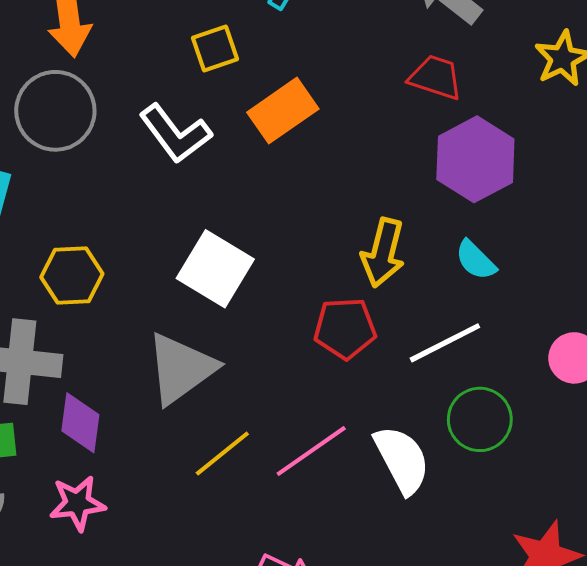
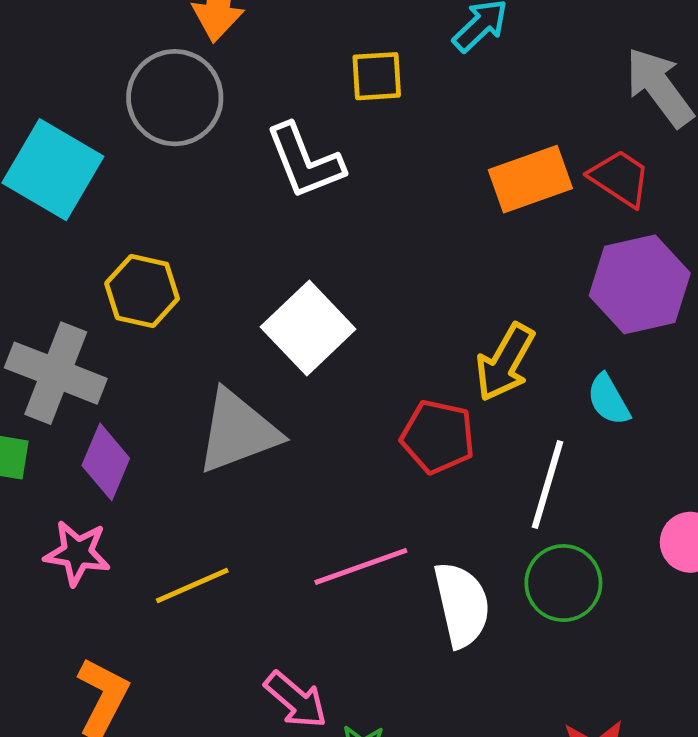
orange rectangle: (283, 111) -> (530, 179), moved
white line: (445, 343) -> (548, 485), turned -62
yellow line: (222, 454) -> (192, 585), moved

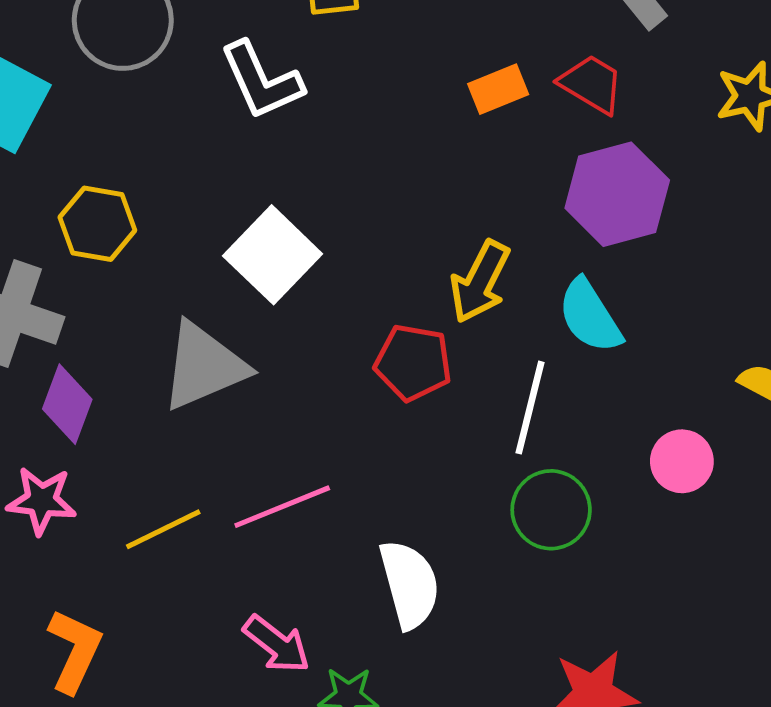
orange rectangle: (530, 179) -> (498, 89), size x0.7
cyan semicircle: (608, 400) -> (590, 316), size x1.4
pink line: (361, 566) -> (282, 507), moved
white semicircle: (462, 605) -> (410, 584), moved

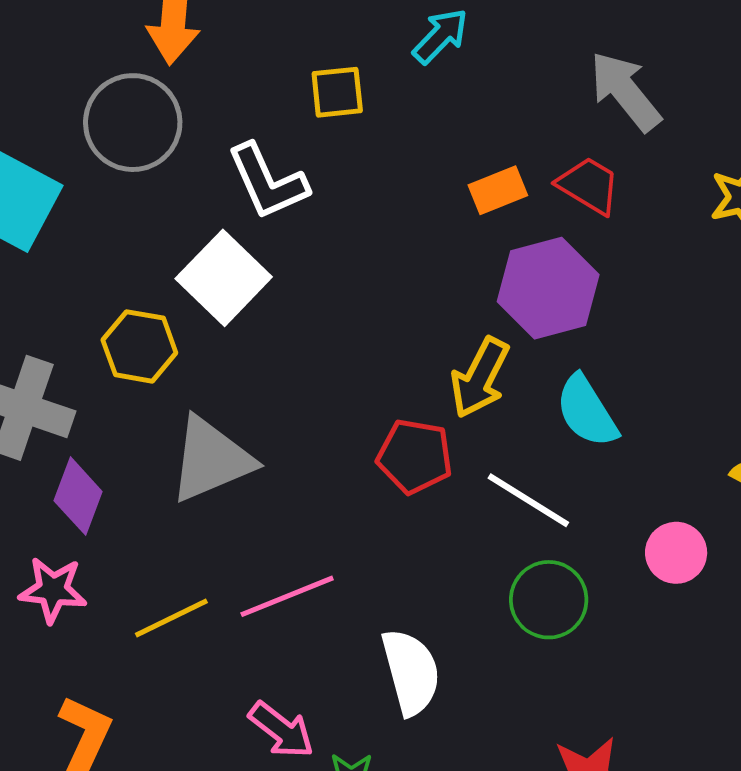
purple hexagon: (617, 194) -> (548, 288), moved
yellow hexagon: (97, 224) -> (139, 346), moved
white square: (273, 255) -> (224, 278), moved
white line: (530, 408) -> (528, 500), turned -72

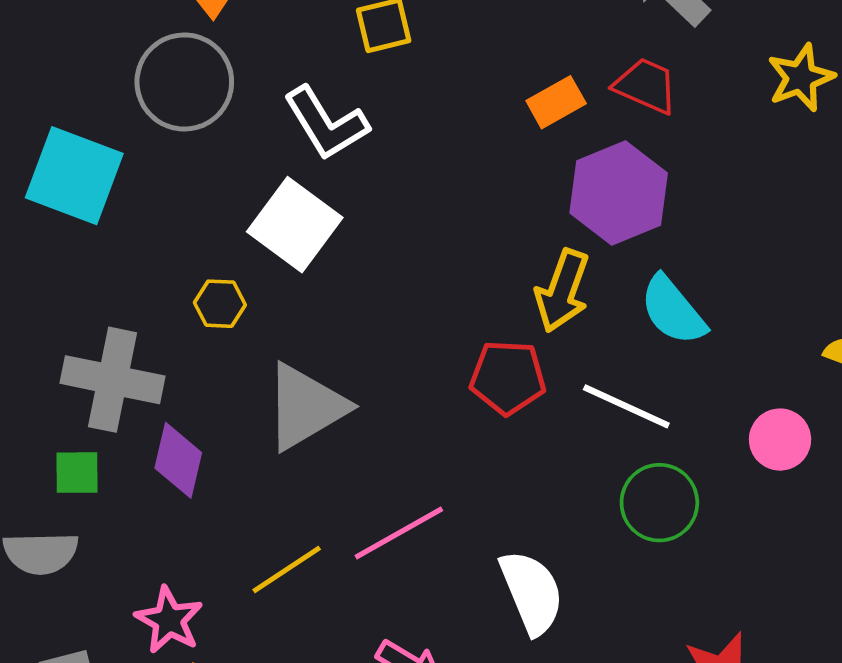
yellow hexagon: (139, 346) -> (220, 304), size x0.7
pink star: (53, 590) -> (169, 620), moved, turned 30

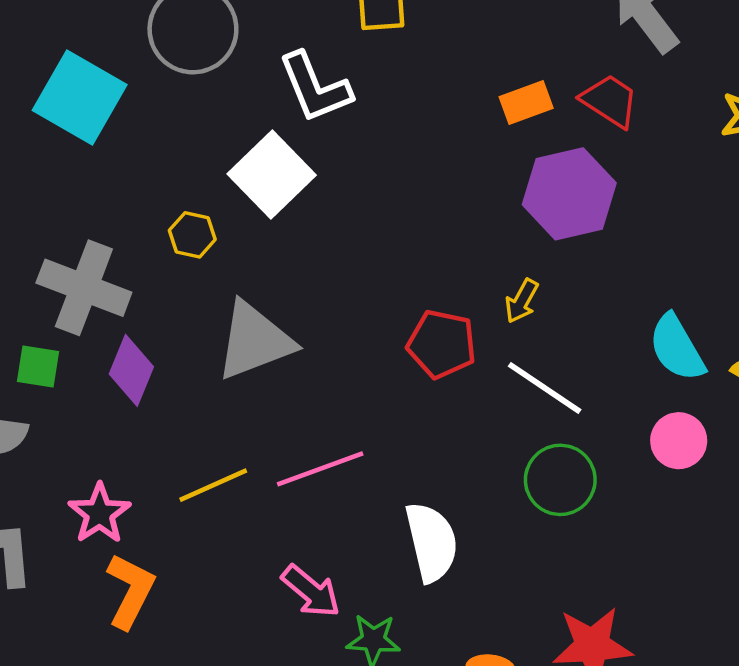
yellow arrow: (562, 291) -> (522, 301), moved, size x0.6
cyan semicircle: (673, 310) -> (677, 348), moved

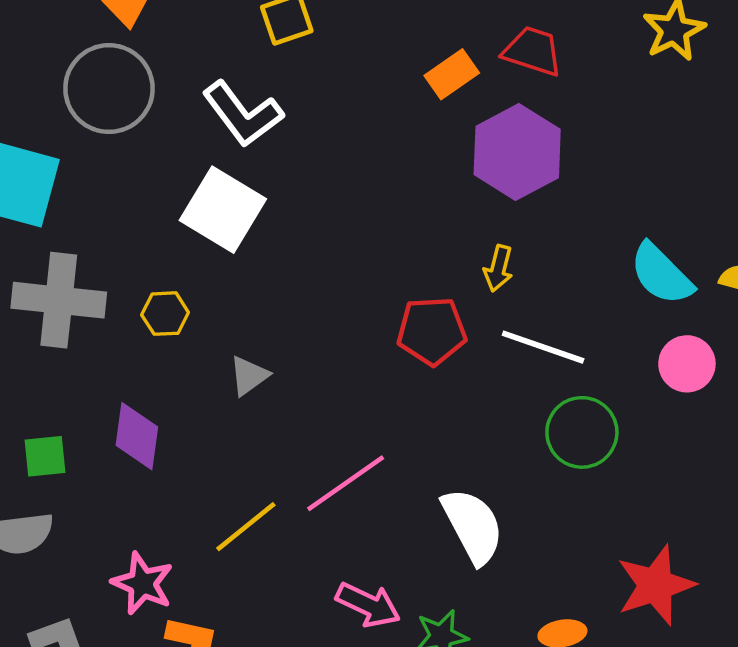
yellow hexagon: (192, 235) -> (165, 314), moved
gray cross: (84, 288) -> (59, 300), moved
gray triangle: (255, 341) -> (249, 376), size x0.5

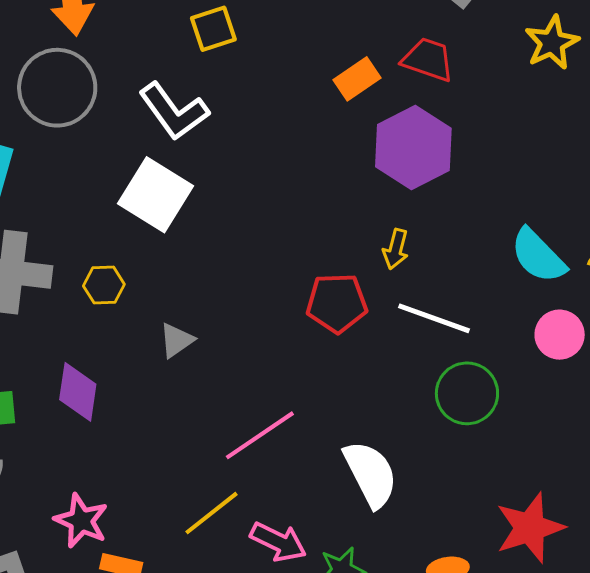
yellow line: (246, 527) -> (211, 513), moved

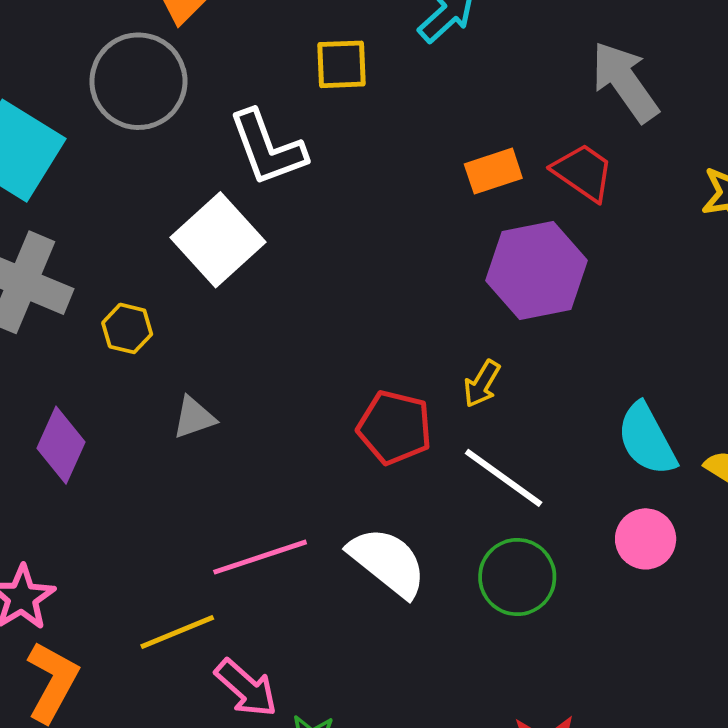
white semicircle: (370, 474) -> (388, 562), moved, turned -40

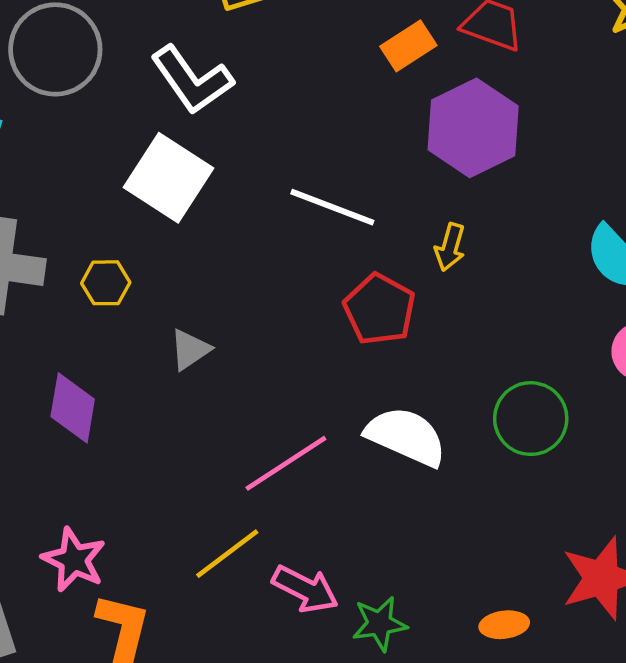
red pentagon: (395, 427) -> (379, 309), turned 30
white line: (504, 478) -> (332, 207), moved

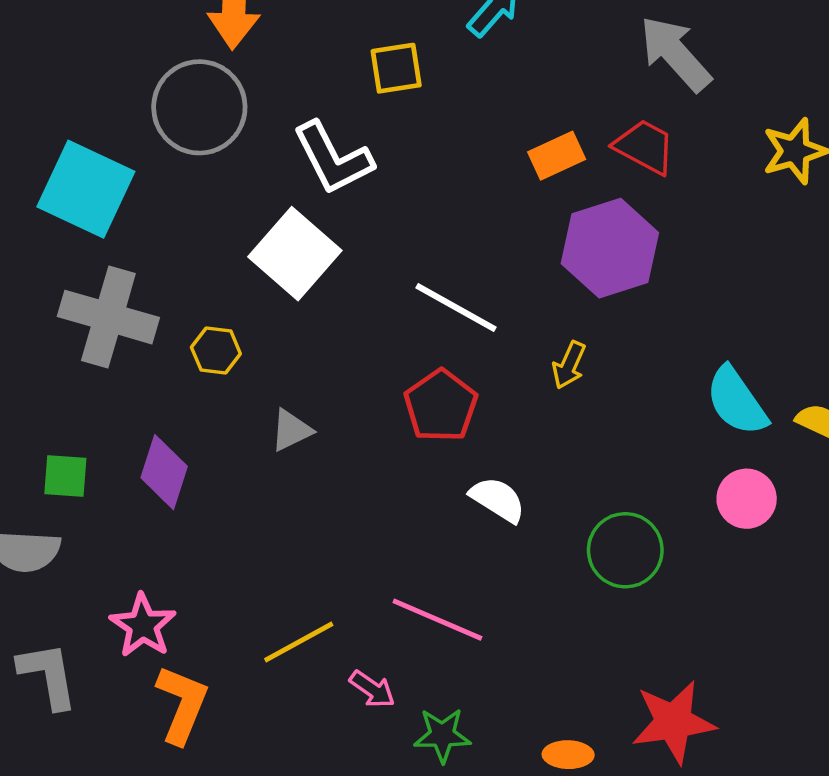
red pentagon: (379, 309) -> (441, 406), moved
white semicircle: (406, 436) -> (498, 499), moved, size x0.7
pink line: (286, 463) -> (437, 620), moved, turned 48
pink arrow: (305, 589) -> (372, 689), size x0.7

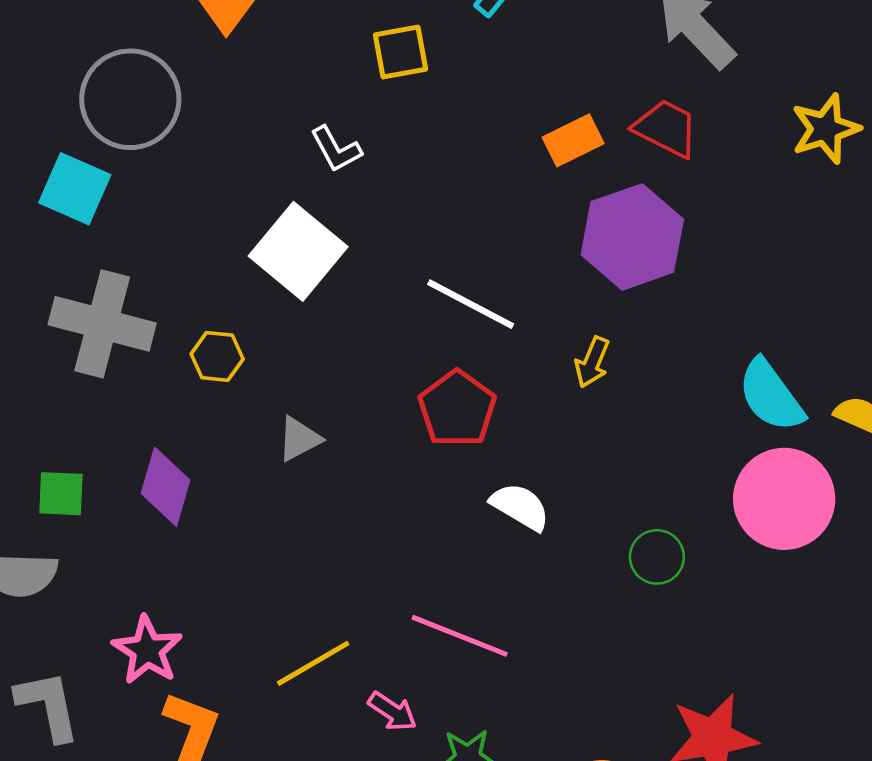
gray circle: (199, 107) -> (130, 99), moved
white L-shape: (333, 158) -> (336, 149), size x0.6
cyan square: (86, 189) -> (75, 189), size x0.7
pink circle: (747, 499) -> (784, 499), size x1.6
green circle: (625, 550) -> (657, 557), size x0.7

